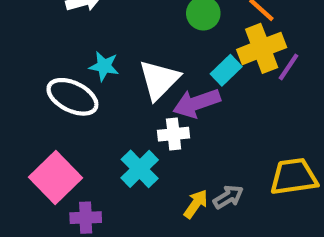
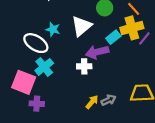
white triangle: (159, 80) -> (81, 26), moved
cyan cross: (140, 169) -> (44, 67), moved
pink square: (55, 177) -> (24, 82), turned -30

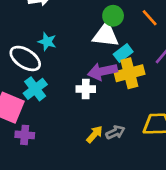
white triangle: (81, 26) -> (106, 35), moved, turned 45
yellow cross: (132, 28) -> (129, 73), moved

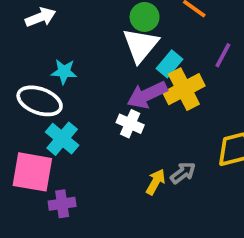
white triangle: (106, 35) -> (141, 45), turned -44
white cross: (86, 89) -> (130, 124), turned 36

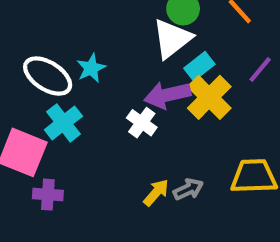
cyan star: (64, 72) -> (91, 68), moved, turned 30
yellow cross: (184, 89) -> (209, 97), turned -30

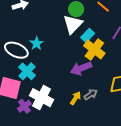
purple arrow: (167, 95) -> (81, 68), moved
white cross: (142, 123) -> (42, 98), moved, size x1.6
purple cross: (48, 195) -> (24, 106), turned -32

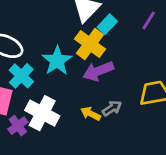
cyan star: (36, 43) -> (57, 61), moved, size x1.5
yellow cross: (94, 49) -> (90, 44), moved
yellow arrow: (76, 98) -> (91, 114), turned -96

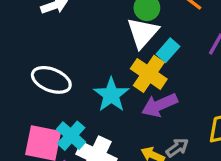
cyan cross: (21, 76) -> (71, 136), moved

